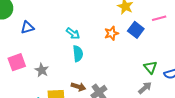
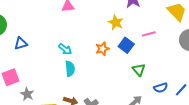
green triangle: (150, 67) -> (139, 70), moved
gray star: (42, 70) -> (27, 94), moved

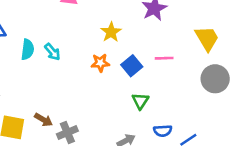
yellow star: (116, 23) -> (111, 32), moved
cyan semicircle: (70, 69) -> (27, 49), moved

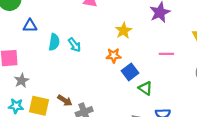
blue square: (132, 66) -> (130, 72), moved
green triangle: (140, 101) -> (145, 88), turned -32

